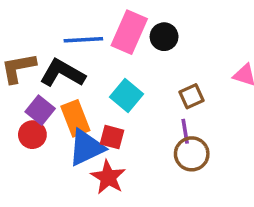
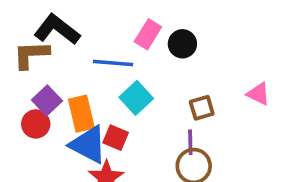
pink rectangle: (129, 32) -> (148, 34), size x0.7
blue line: (83, 40) -> (113, 63), moved
black L-shape: (62, 73) -> (57, 30), moved
blue triangle: (86, 148) -> (88, 145), turned 45

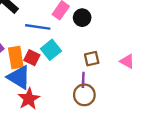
pink triangle: (258, 94) -> (127, 61), moved
red square: (116, 138) -> (32, 58), moved

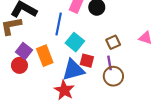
blue line: (38, 27) -> (59, 24), turned -75
red square: (32, 58) -> (87, 61), moved
blue triangle: (19, 77) -> (73, 70), moved, turned -35

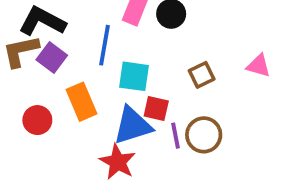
cyan square: (75, 42) -> (134, 76), turned -30
purple square: (24, 51) -> (52, 57), moved
purple line: (110, 63) -> (176, 136), moved

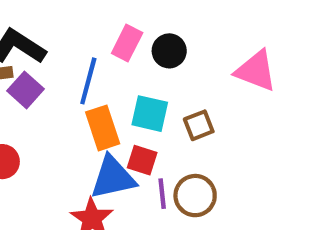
pink triangle: (259, 66) -> (256, 71), moved, size x1.5
cyan square: (134, 76) -> (150, 114), moved
orange rectangle: (82, 102) -> (103, 128), moved

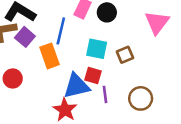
pink triangle: (256, 71) -> (157, 23), turned 48
orange rectangle: (103, 128) -> (49, 56), moved
brown circle: (195, 196) -> (141, 98), moved

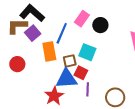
brown square: (125, 55) -> (70, 61), moved

